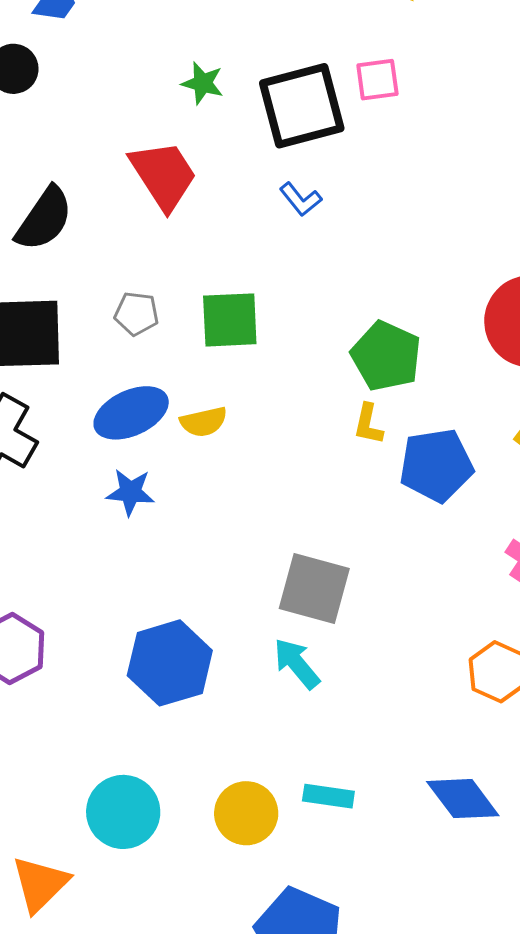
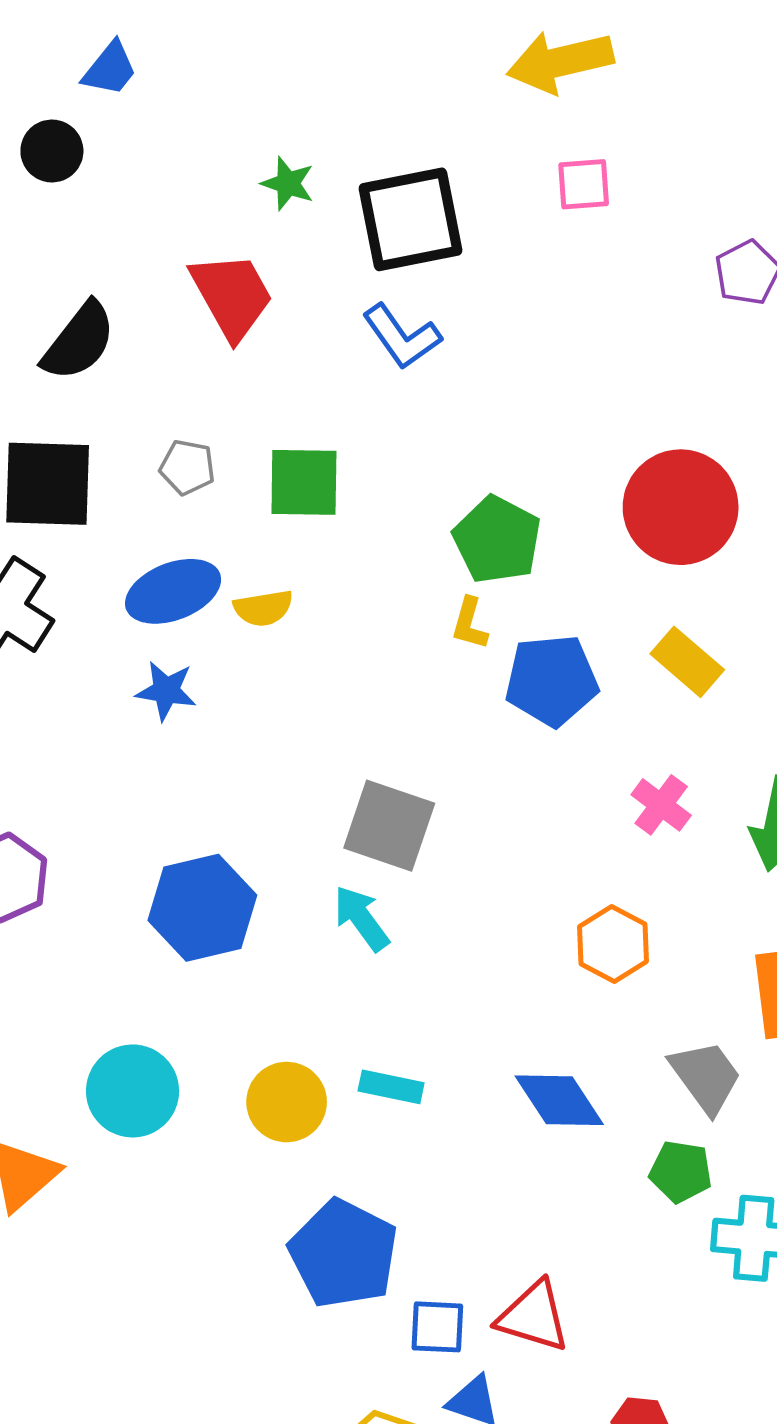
pink square: (377, 80) -> (584, 184), moved
blue L-shape: (301, 199) -> (402, 337), size x1.5

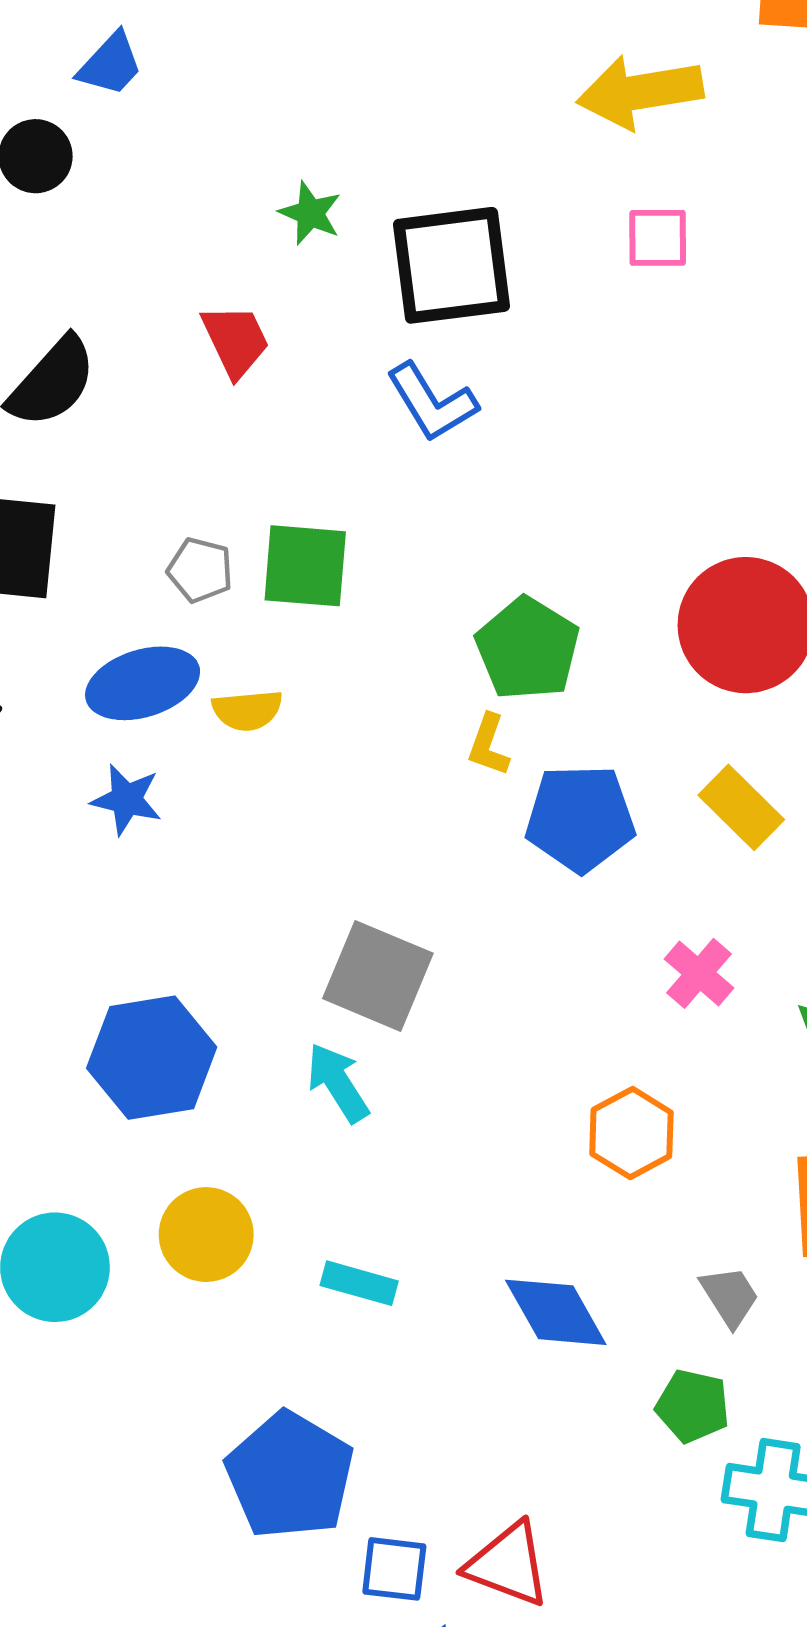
red trapezoid: (232, 296) -> (235, 341), size x0.7
gray pentagon: (187, 467) -> (200, 570), moved
gray trapezoid: (706, 1077) -> (730, 1296), size x0.7
yellow circle: (287, 1102) -> (206, 1235), moved

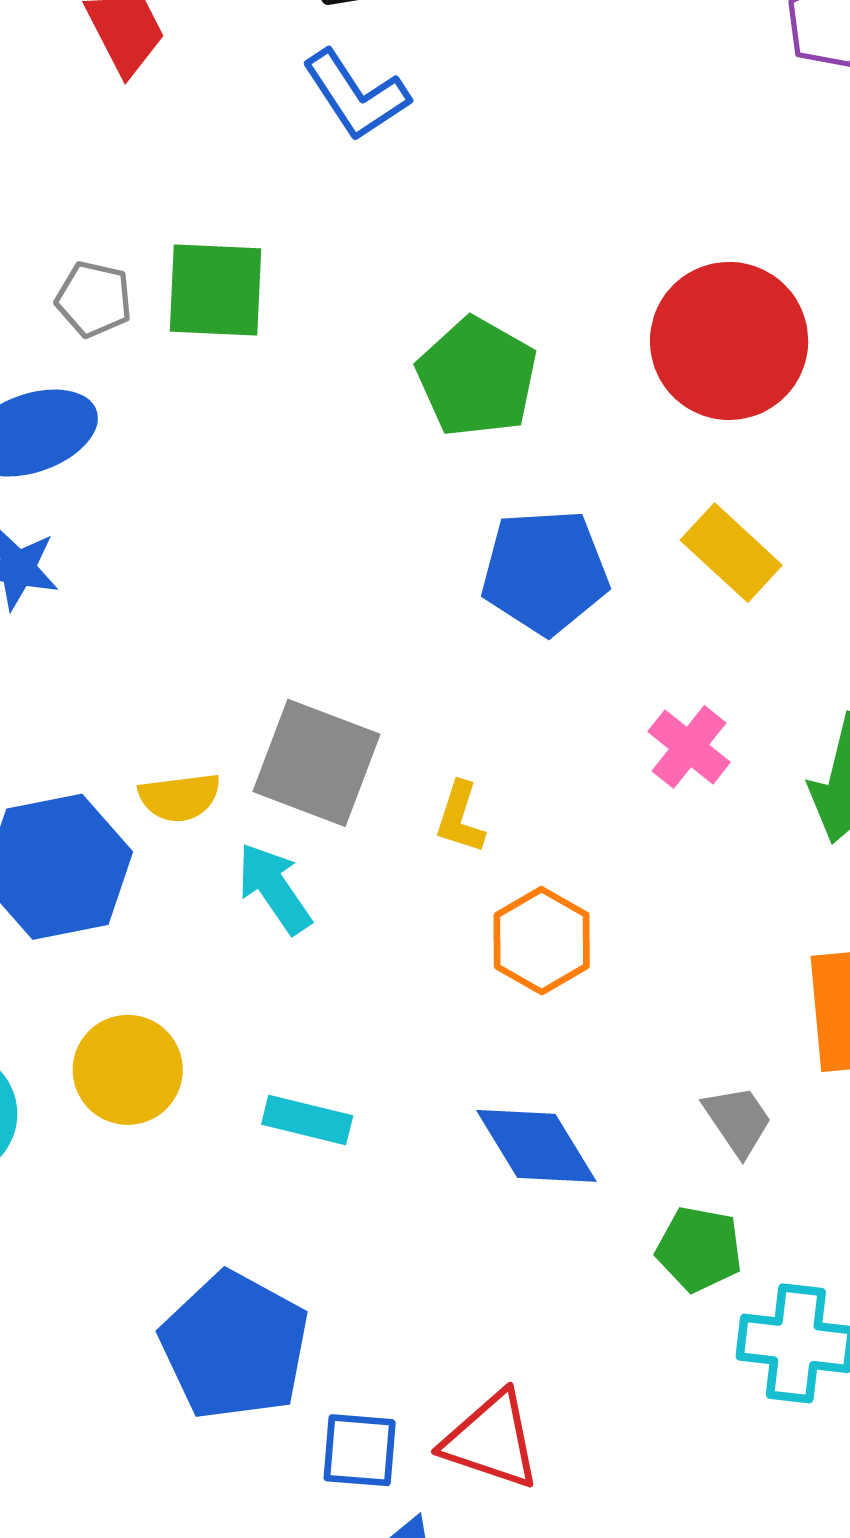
yellow semicircle: (247, 710) -> (180, 797), moved
yellow L-shape: (489, 745) -> (460, 818), moved
orange hexagon: (631, 1133) -> (542, 941), moved

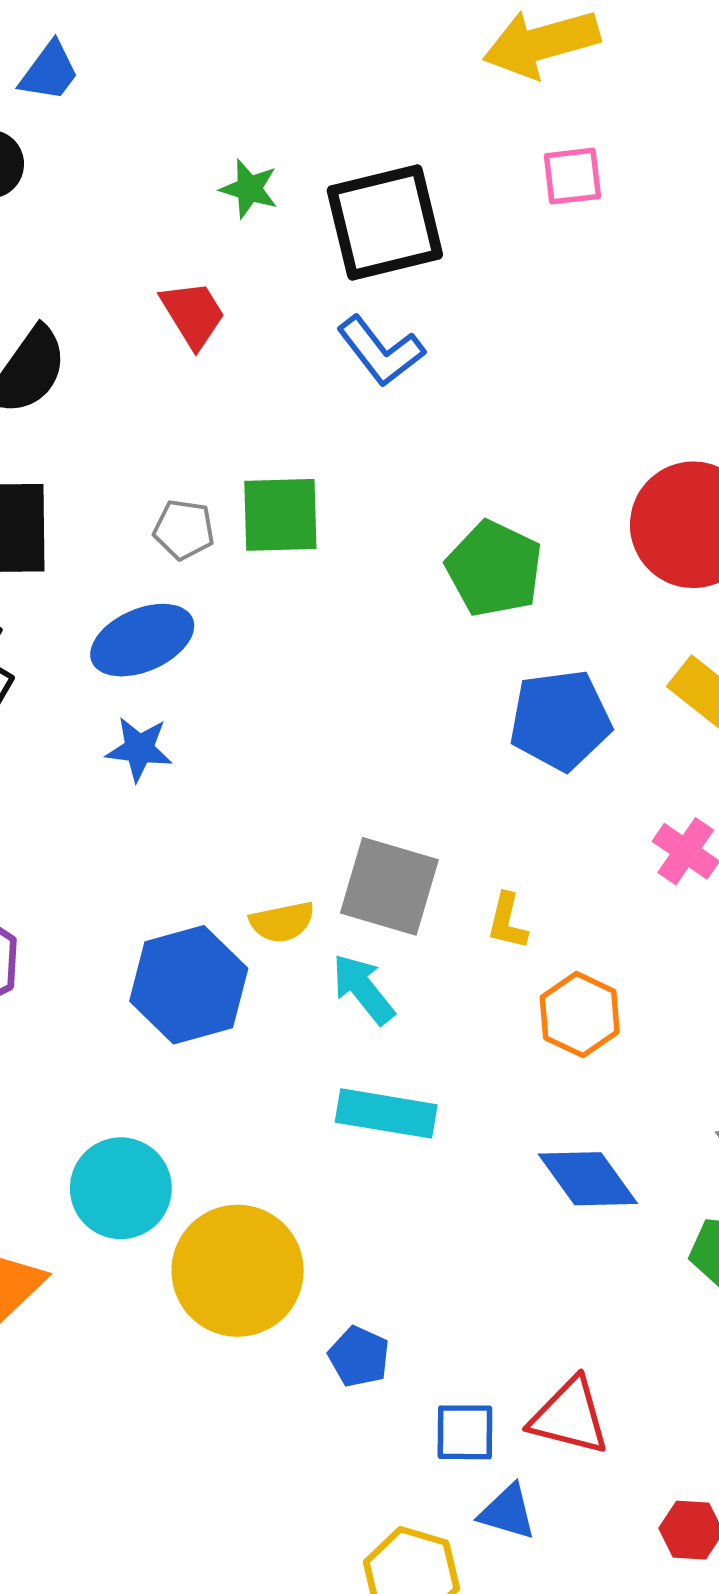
yellow circle: (128, 1070) -> (238, 1271), moved, size x1.5
cyan rectangle: (307, 1120) -> (386, 1113), moved, size x1.4
blue pentagon: (235, 1346) -> (359, 1357), size x0.5

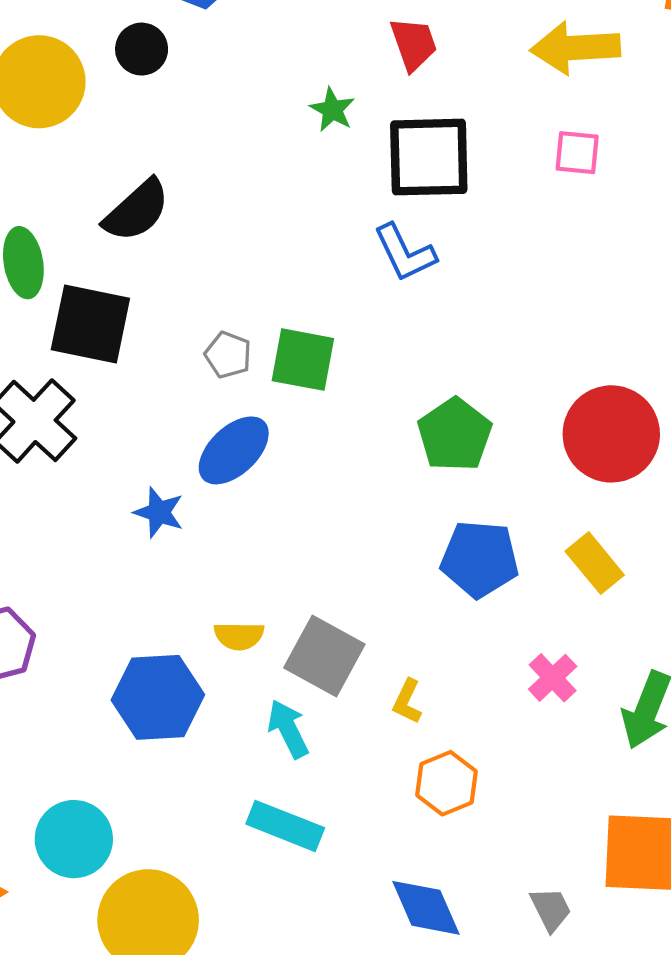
red trapezoid: (193, 314) -> (414, 44), moved
blue ellipse: (142, 640) -> (234, 450), moved, turned -32
yellow semicircle: (282, 922) -> (239, 636), moved

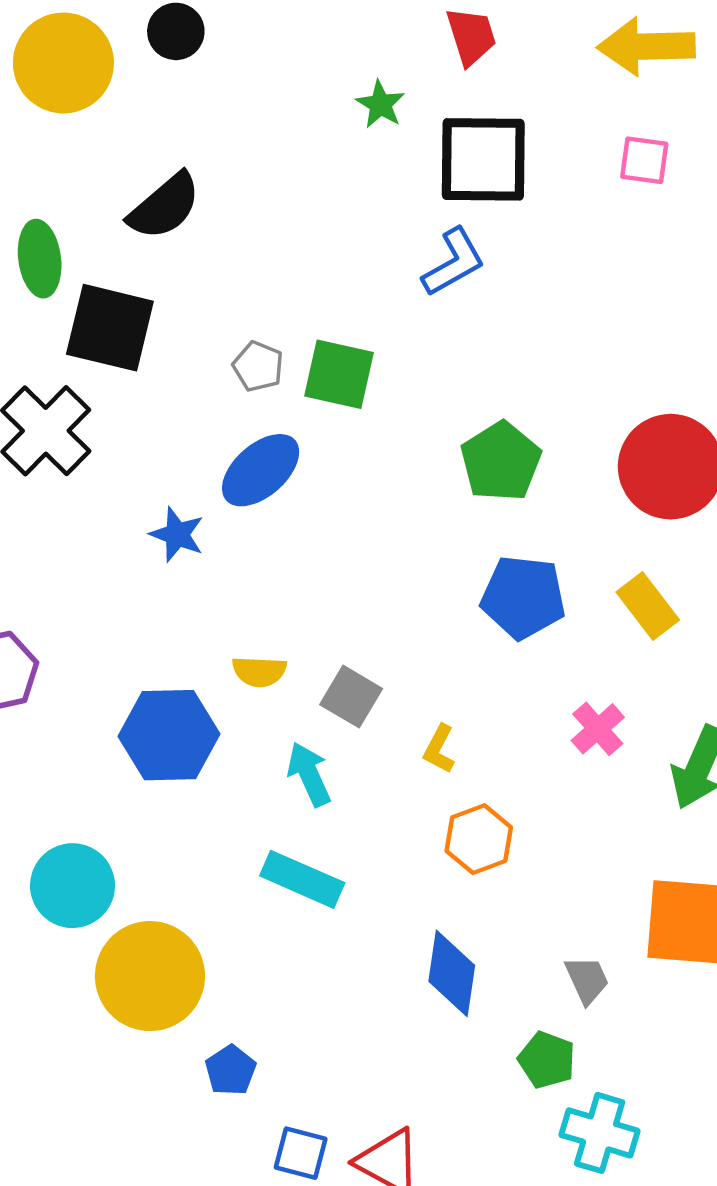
blue L-shape: (405, 253) -> (454, 262), turned -96
gray square: (324, 656) -> (351, 697), size x0.7
blue diamond: (426, 908) -> (452, 973), turned 30

